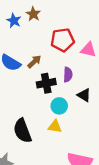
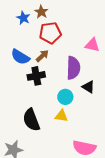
red pentagon: (62, 40) -> (50, 33), moved
purple semicircle: (68, 75) -> (73, 68), size x1.6
black cross: (46, 83) -> (36, 76), moved

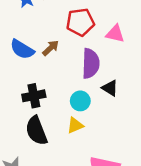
red pentagon: (50, 33) -> (80, 22), moved
black cross: (36, 76) -> (34, 96), moved
yellow triangle: (61, 116) -> (75, 125), turned -32

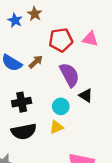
pink triangle: (115, 34) -> (90, 39), moved
purple semicircle: (91, 63) -> (69, 75), turned -30
black semicircle: (36, 131) -> (24, 131), turned -80

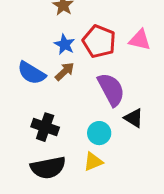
blue star: (15, 20) -> (65, 44), moved
red pentagon: (61, 40) -> (99, 41), turned 30
black cross: (22, 102) -> (45, 127), turned 30

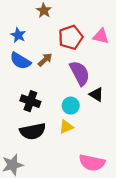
red pentagon: (99, 41) -> (71, 37), turned 30
blue star: (65, 44) -> (18, 35), moved

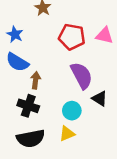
red pentagon: (71, 37) -> (72, 37), turned 30
brown arrow: (45, 60) -> (36, 80), moved, turned -40

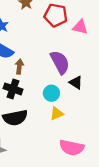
red pentagon: (72, 37) -> (56, 15), moved
yellow triangle: (67, 134) -> (57, 113), moved

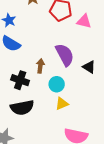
brown arrow: (19, 67) -> (40, 66), moved
black triangle: (76, 83) -> (89, 67), moved

